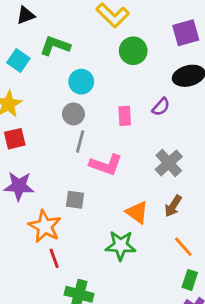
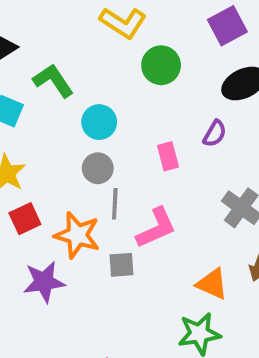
green L-shape: (55, 46) -> (53, 81), turned 48
pink L-shape: (106, 165) -> (156, 228), turned -32
gray square: (75, 200) -> (121, 265), moved
orange star: (45, 226) -> (77, 235), moved

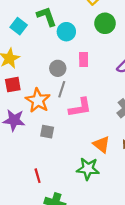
cyan circle: (99, 122) -> (66, 32), moved
pink rectangle: (168, 156) -> (84, 60), moved
gray square: (121, 265) -> (47, 132), moved

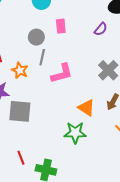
orange star: (38, 100) -> (20, 70), size x0.7
gray square: (47, 132) -> (20, 111), moved, size x1.6
red line: (38, 176) -> (21, 158), moved

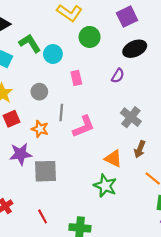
gray circle: (36, 37) -> (39, 92), moved
green star: (75, 133) -> (105, 186), turned 30
red line: (21, 158) -> (43, 216), moved

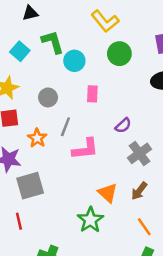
purple semicircle: (118, 76) -> (123, 126), moved
gray square: (45, 171) -> (30, 186), turned -30
red line: (43, 216) -> (19, 221), moved

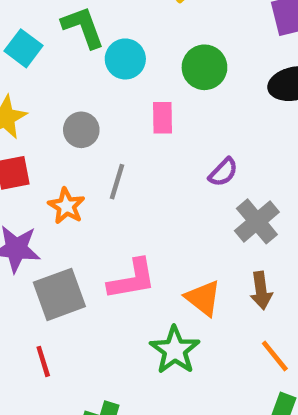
green circle: (119, 54) -> (204, 67), moved
pink L-shape: (85, 149) -> (132, 279), moved
brown arrow: (139, 191) -> (261, 291), turned -42

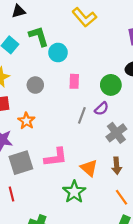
green circle: (204, 67) -> (111, 85), moved
gray line: (117, 182) -> (82, 115), moved

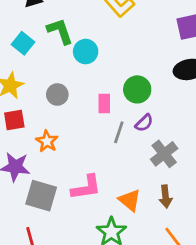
pink rectangle: (74, 81) -> (104, 104), moved
green circle: (111, 85) -> (137, 89), moved
gray square: (21, 163) -> (41, 196), turned 35

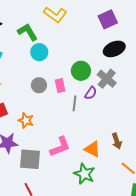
green L-shape: (60, 31) -> (28, 32), moved
gray circle: (57, 94) -> (39, 85), moved
gray cross: (164, 154) -> (107, 79), moved

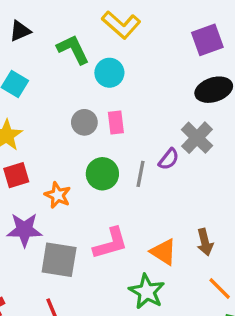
cyan circle: (39, 52) -> (109, 73), moved
green circle: (81, 71) -> (102, 174), moved
gray circle: (39, 85) -> (84, 122), moved
pink rectangle: (60, 86) -> (116, 122), moved

